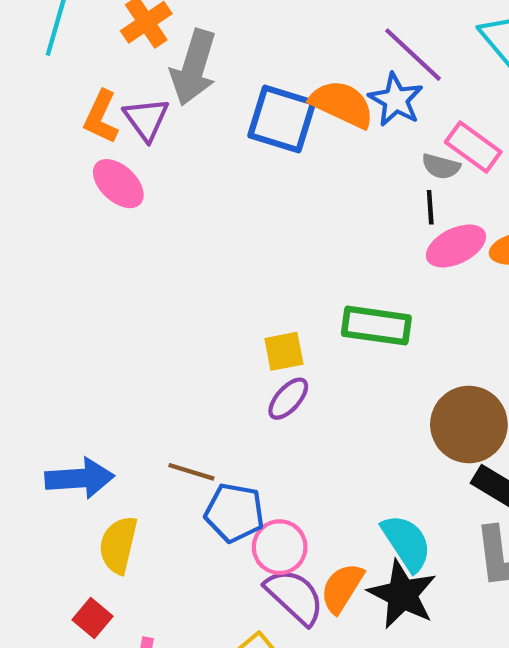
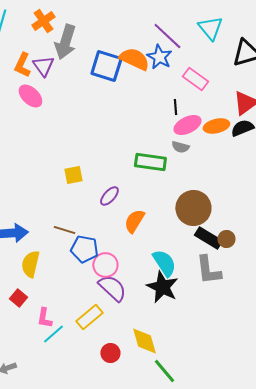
gray semicircle: (441, 166) -> (180, 147), moved
yellow square: (284, 351) -> (73, 175), moved
orange semicircle: (342, 588) -> (134, 221), moved

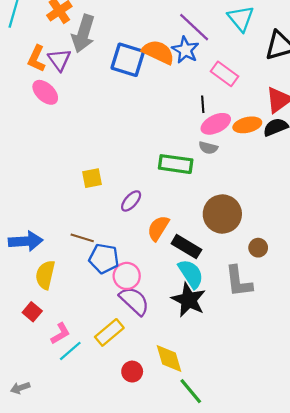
black rectangle: (208, 238) -> (186, 247), moved
pink L-shape: (44, 318) -> (60, 334), turned -130

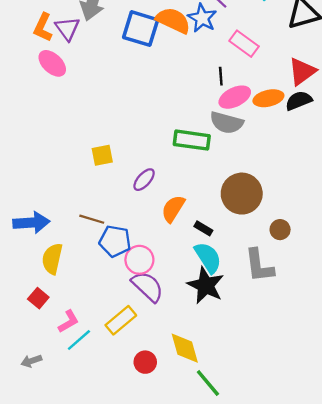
gray semicircle: (208, 148) -> (227, 123), size x1.6
black rectangle: (186, 247) -> (203, 228), size x0.6
gray arrow: (20, 388) -> (31, 361), moved

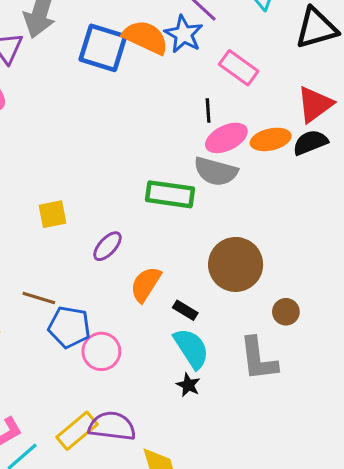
black star: (206, 285) -> (188, 385), size x0.5
purple semicircle: (148, 287) -> (112, 426), moved, turned -36

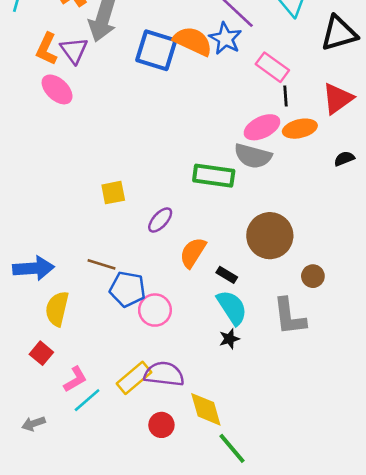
black line: (208, 110) -> (285, 96), moved
black semicircle: (310, 142) -> (344, 159), moved, size x0.7
black star: (188, 385) -> (229, 339), turned 30

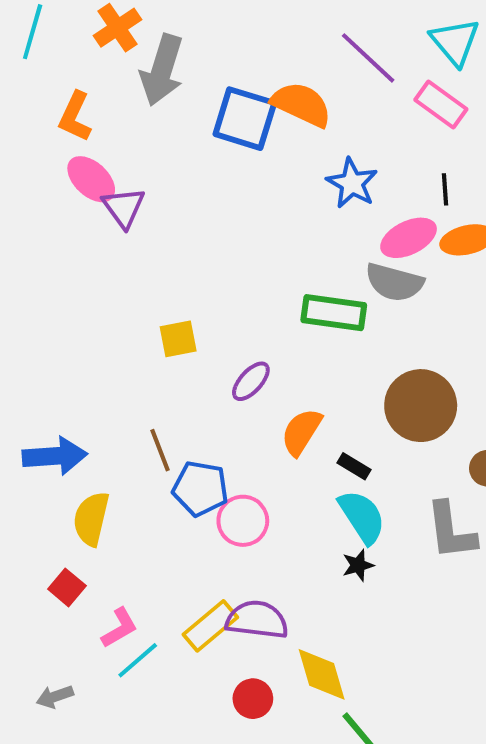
blue star: (225, 39) -> (352, 183), moved
purple triangle: (74, 50) -> (124, 208), moved
pink rectangle: (272, 67) -> (441, 104), moved
brown line: (101, 264) -> (160, 450), turned 52

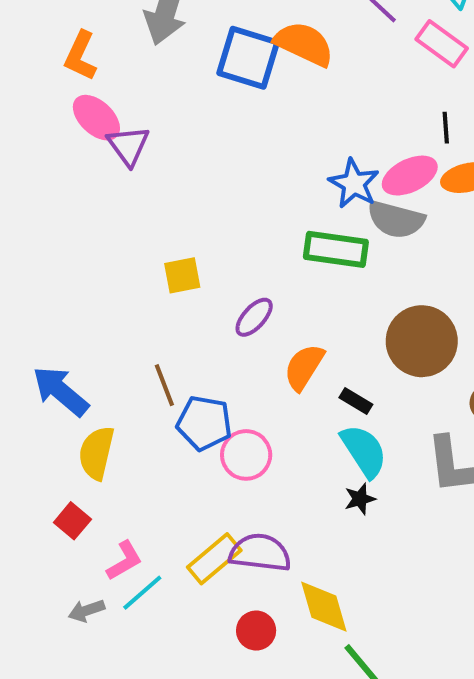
blue star: (352, 183) -> (354, 184), moved
blue arrow: (55, 456) -> (61, 391), turned -136
gray arrow: (55, 697) -> (86, 611), moved

